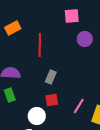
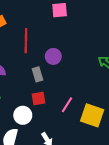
purple circle: (85, 39) -> (53, 56), moved
gray rectangle: (51, 77) -> (37, 74), turned -40

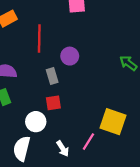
pink line: (67, 105) -> (88, 142), moved

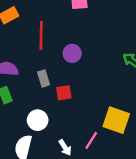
gray rectangle: (52, 76) -> (44, 78), moved
red square: (53, 103) -> (64, 93), moved

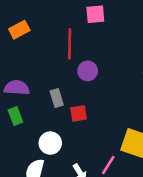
red line: (41, 36) -> (70, 44), moved

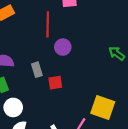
white circle: (50, 143) -> (13, 107), moved

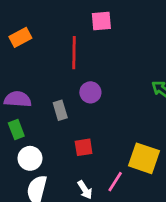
purple circle: (63, 47) -> (90, 92), moved
red square: (55, 83) -> (84, 147), moved

